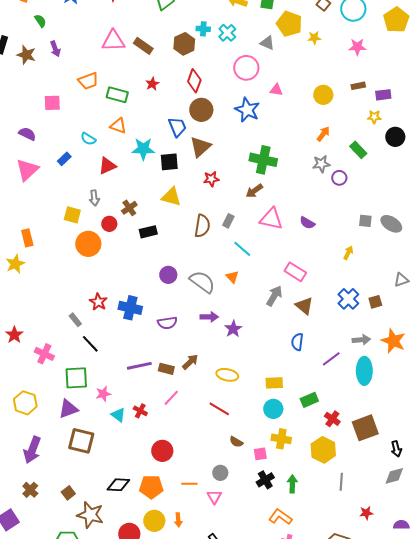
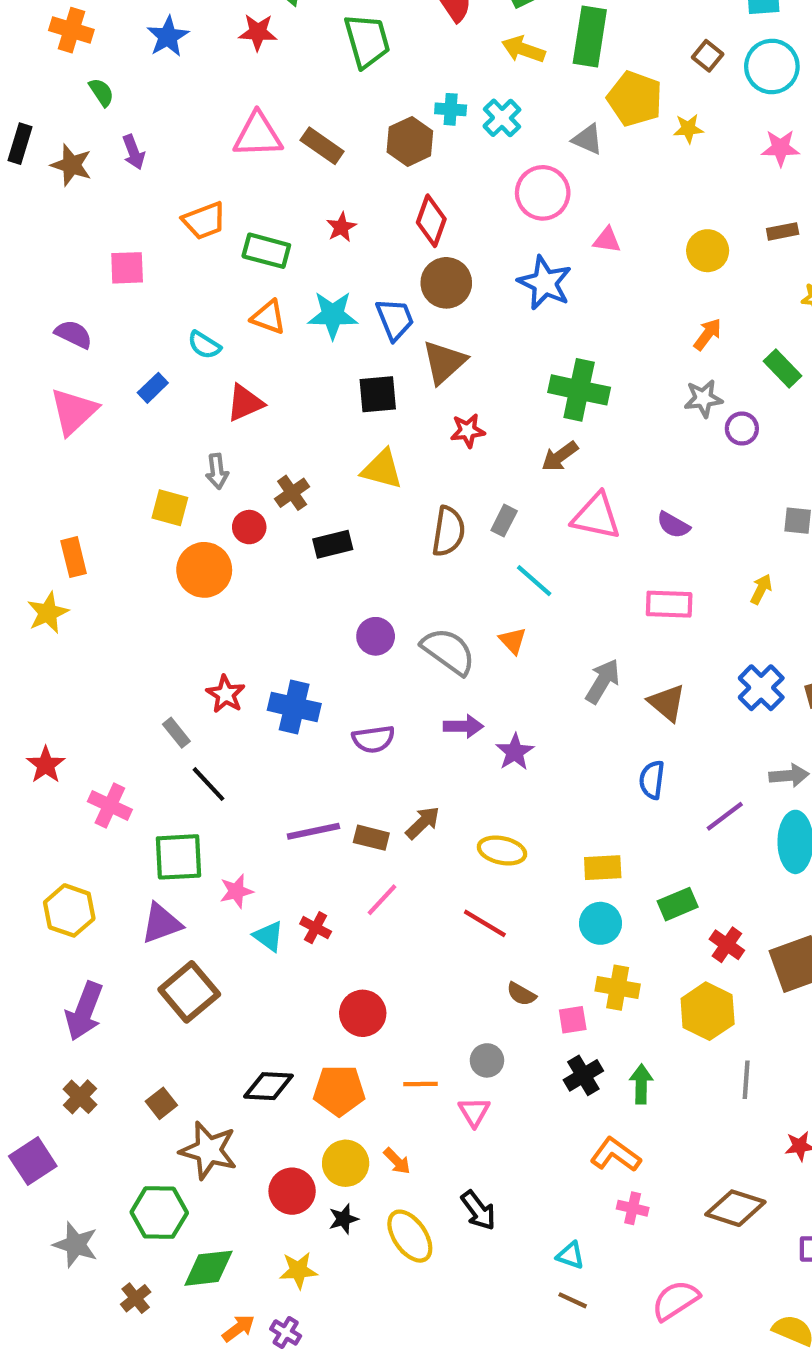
cyan star: (143, 149) -> (333, 315), moved
pink rectangle: (295, 272) -> (669, 604), moved, turned -30
brown square: (81, 441) -> (189, 992), turned 36
orange arrow: (178, 520) -> (397, 1161), turned -40

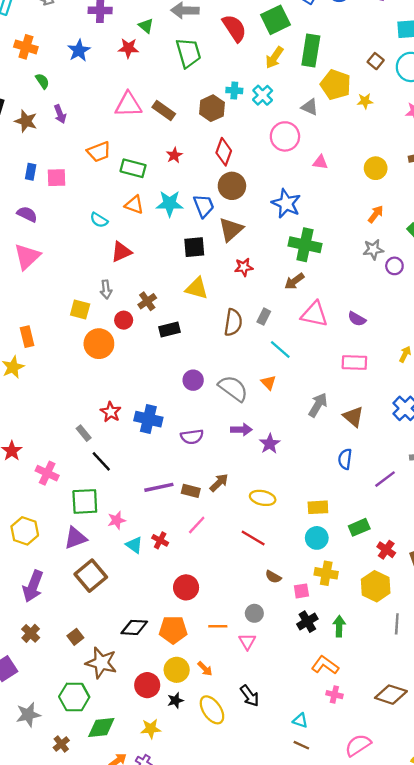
yellow arrow: (523, 49) -> (274, 58), turned -75
blue star: (545, 283) -> (286, 204), moved
blue rectangle: (153, 388) -> (31, 172), moved, turned -35
gray star: (76, 1245) -> (28, 715), turned -30

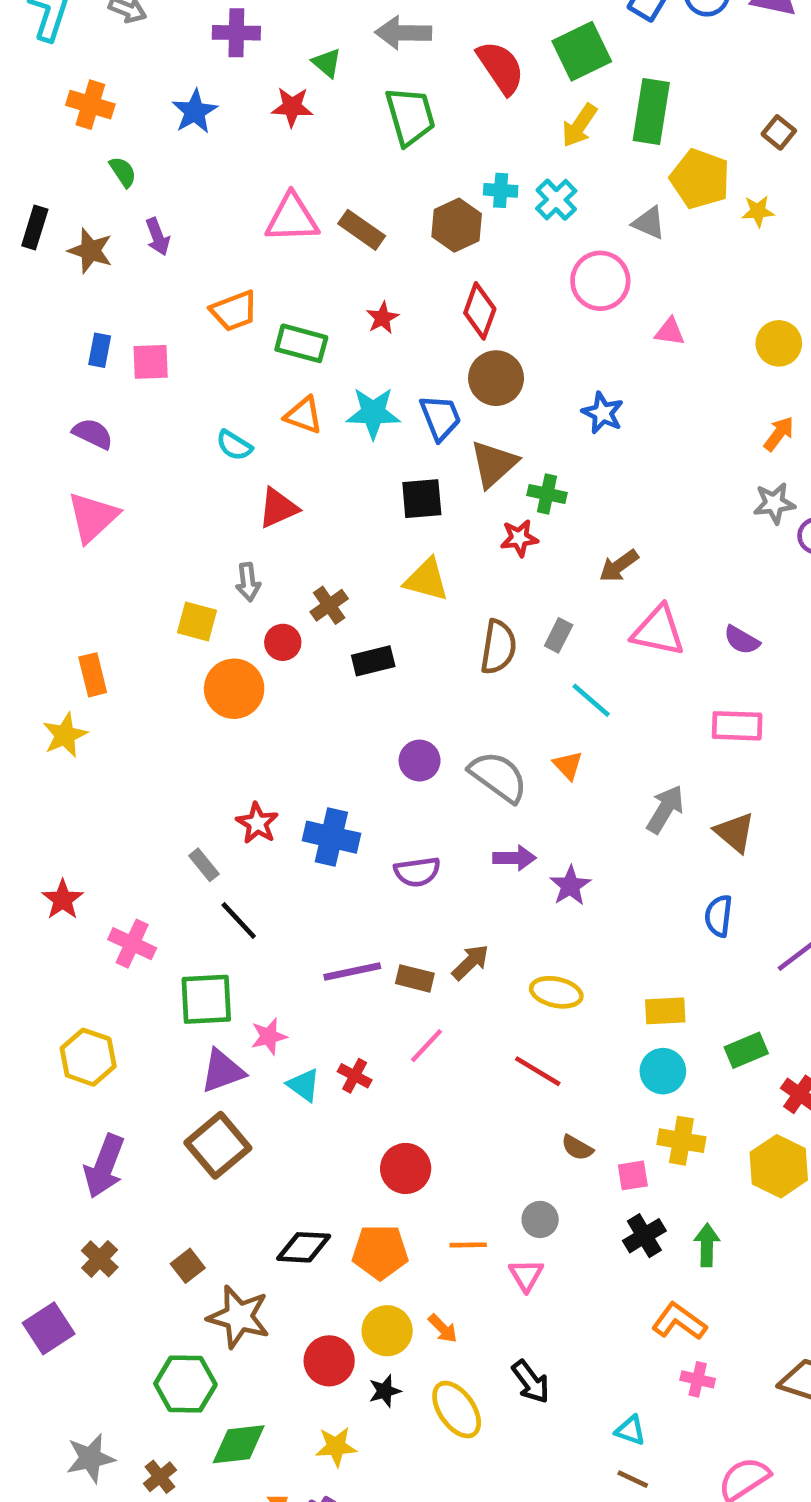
blue star: (286, 204) -> (603, 413), size x0.7
green cross: (305, 245) -> (547, 494), moved, size x0.6
purple triangle: (75, 538) -> (223, 1071), moved
gray star: (28, 715) -> (90, 1458), moved

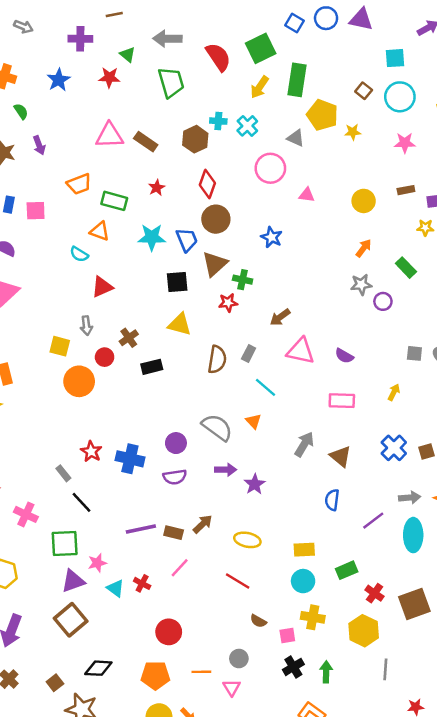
orange triangle: (304, 415) -> (100, 231), moved
purple circle: (420, 761) -> (176, 443), moved
black diamond: (304, 1247) -> (98, 668), moved

